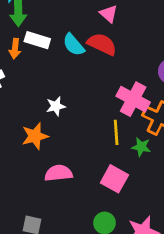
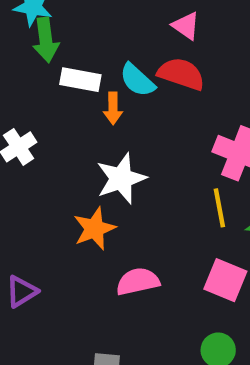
orange arrow: (15, 49) -> (113, 108), moved
white star: (56, 106) -> (121, 178), size x1.6

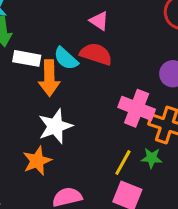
orange arrow: (113, 108) -> (49, 78), size x1.6
yellow line: (219, 208) -> (123, 163), moved, turned 40

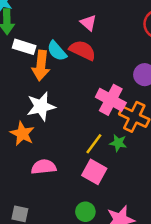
orange star: (37, 161) -> (22, 134), turned -30

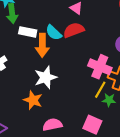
red semicircle: (82, 50) -> (74, 30), turned -40
yellow line: (94, 144) -> (100, 90), moved

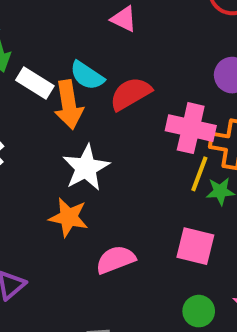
red semicircle: (74, 30) -> (131, 94), moved
white rectangle: (28, 32) -> (35, 83), turned 30

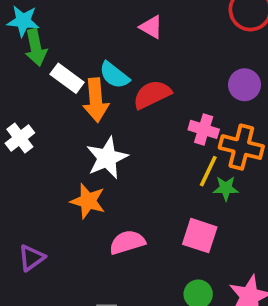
pink cross: (191, 128) -> (204, 129), size x0.7

